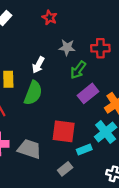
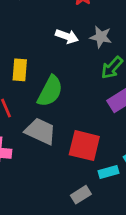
white arrow: (38, 65) -> (67, 36), moved, turned -105
gray trapezoid: (29, 149) -> (40, 131), moved

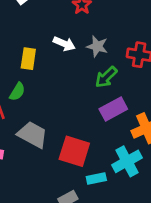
yellow rectangle: (20, 70) -> (28, 59), moved
green semicircle: (50, 91) -> (17, 92), moved, size x0.6

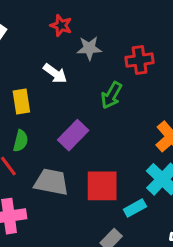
white arrow: (64, 44) -> (55, 73), turned 30
gray star: (97, 46) -> (89, 48), moved
purple rectangle: (113, 109) -> (73, 135), moved

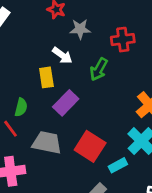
white arrow: (55, 73) -> (62, 55), moved
yellow rectangle: (21, 102) -> (46, 77), moved
red square: (102, 186) -> (90, 146), turned 32

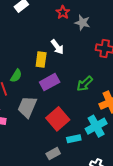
gray star: (80, 29) -> (82, 23), moved
green arrow: (99, 69) -> (85, 84), moved
gray trapezoid: (47, 143) -> (27, 107), turned -95

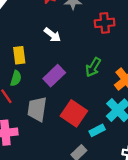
yellow rectangle: (41, 59) -> (19, 55), moved

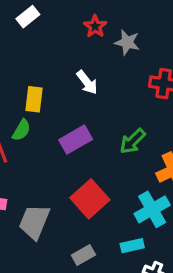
gray trapezoid: (37, 109) -> (34, 222), moved
cyan rectangle: (97, 130) -> (132, 246), moved

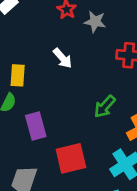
purple rectangle: (76, 140) -> (36, 126), moved, turned -72
red square: (90, 199) -> (71, 158), turned 32

